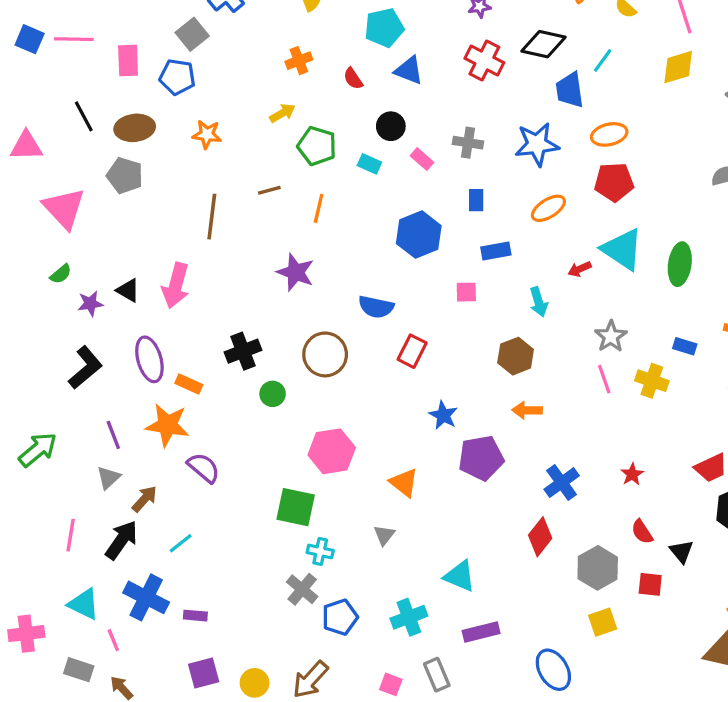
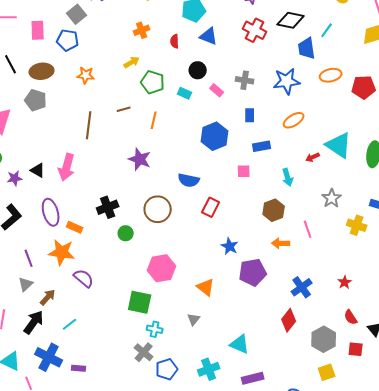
red semicircle: (353, 79) -> (175, 41), turned 32
red pentagon: (614, 182) -> (364, 87), moved
pink line: (604, 379) -> (308, 229), moved

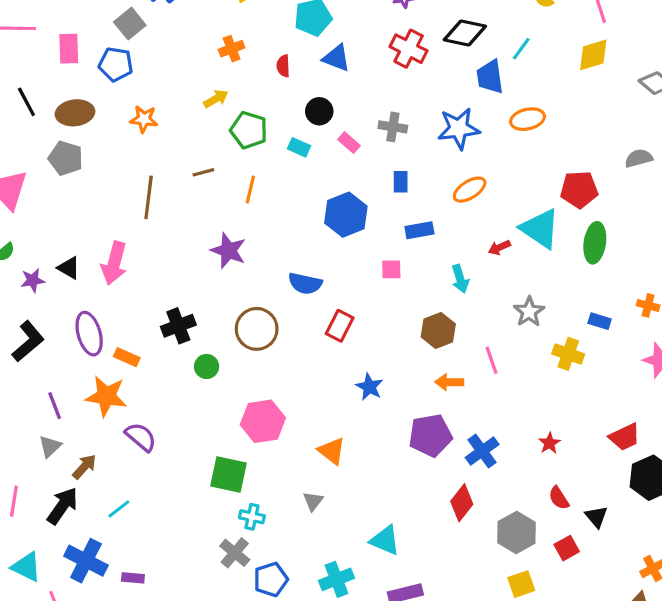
red pentagon: (364, 87) -> (579, 190), moved
purple pentagon: (253, 272) -> (430, 435), moved
red square: (356, 349) -> (567, 548), turned -35

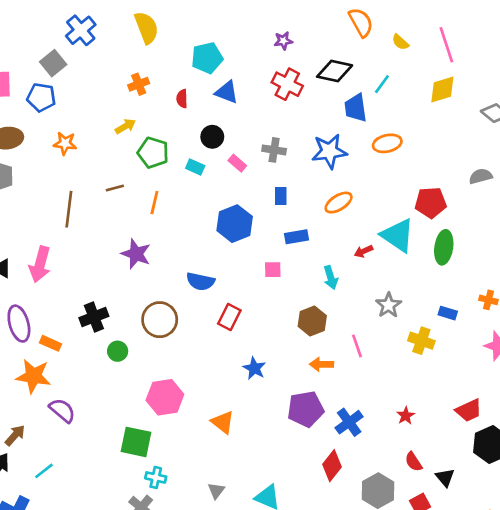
gray triangle: (313, 501) -> (216, 491), moved

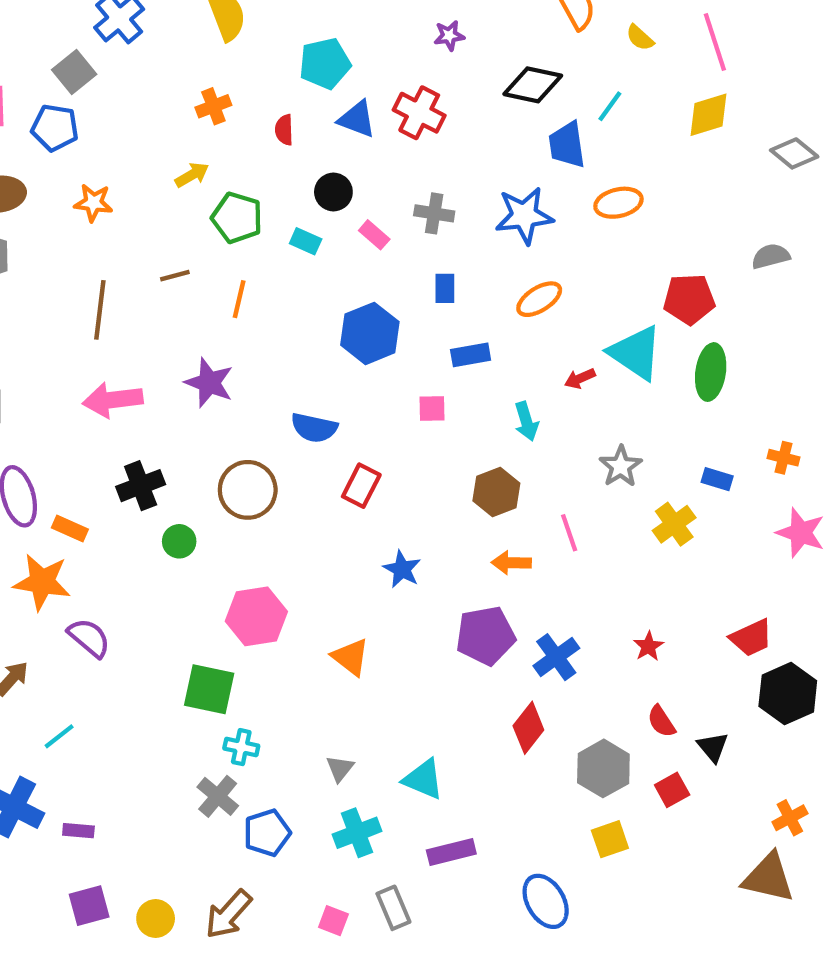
red cross: (287, 84) -> (419, 113), moved
pink arrow: (40, 264) -> (113, 400), moved, turned 68
yellow cross: (421, 341) -> (674, 524), turned 35

